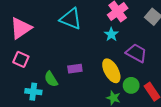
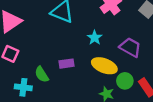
cyan star: (111, 34) -> (95, 38), moved
yellow ellipse: (111, 71) -> (104, 66), turned -40

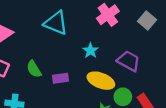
green semicircle: (42, 74) -> (34, 69), moved

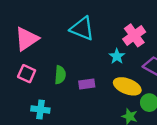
pink cross: (108, 15) -> (134, 35), moved
green semicircle: (34, 69) -> (60, 75), turned -144

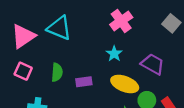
cyan triangle: (82, 29) -> (59, 28), moved
pink cross: (134, 35) -> (121, 21), moved

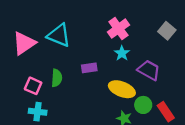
cyan star: (114, 54) -> (122, 53), moved
pink square: (23, 71) -> (33, 86), moved
purple rectangle: (84, 82) -> (89, 68), moved

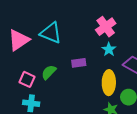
green semicircle: (57, 78) -> (49, 72), turned -140
yellow ellipse: (122, 89) -> (109, 83), turned 70

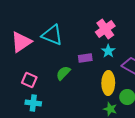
purple rectangle: (79, 63) -> (85, 58), moved
green semicircle: (49, 72) -> (63, 73), moved

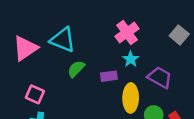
purple rectangle: (85, 58) -> (109, 76), moved
green semicircle: (63, 73) -> (76, 69), moved

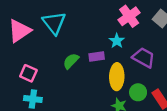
pink cross: (127, 32) -> (129, 16), moved
cyan triangle: (63, 40) -> (54, 23), turned 30
green semicircle: (76, 69) -> (71, 61), moved

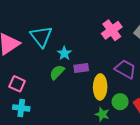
cyan star: (117, 41) -> (64, 53), moved

